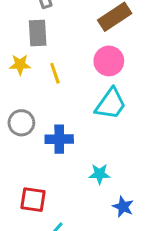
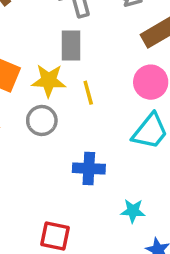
yellow star: (20, 65) -> (49, 81), size x1.4
gray circle: (21, 123) -> (42, 120), moved

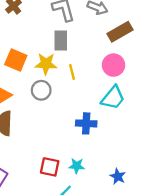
blue cross: (89, 168) -> (86, 123), moved
cyan star: (133, 211) -> (77, 166), moved

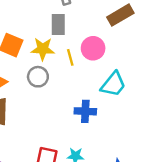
pink circle: (113, 65) -> (93, 48), moved

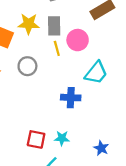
gray rectangle: (58, 25) -> (54, 26), moved
yellow star: (43, 49) -> (29, 24), moved

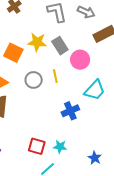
gray rectangle: (54, 26) -> (60, 46), turned -36
yellow line: (57, 48) -> (55, 76), moved
blue cross: (71, 98) -> (70, 111), turned -30

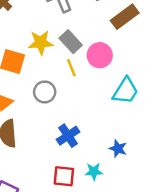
yellow line: (55, 76) -> (71, 68), moved
blue cross: (70, 111) -> (68, 136), moved
blue star: (95, 158) -> (118, 149), moved

